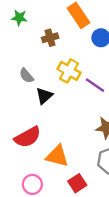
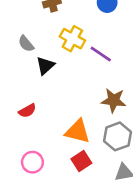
red semicircle: (28, 137) -> (27, 111), size x0.6
orange triangle: (57, 156) -> (78, 131), moved

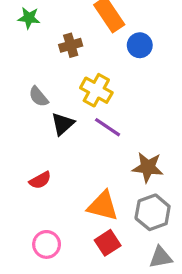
purple line: (101, 54) -> (108, 127), moved

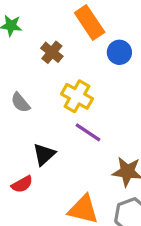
brown cross: (71, 45) -> (52, 52), turned -35
black triangle: (63, 124) -> (44, 154), moved

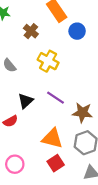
purple line: (88, 132) -> (56, 98), moved

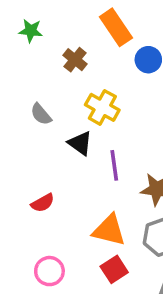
purple line: (56, 98) -> (114, 165), turned 48
black triangle: (26, 101) -> (80, 143), moved, turned -42

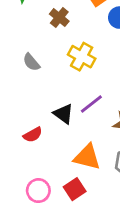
black triangle: (80, 143) -> (63, 114), moved
purple line: (114, 165) -> (91, 104), turned 60
red square: (114, 269) -> (75, 189), moved

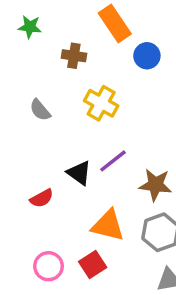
brown cross: (59, 18) -> (74, 56), turned -30

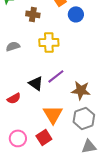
yellow cross: (101, 103) -> (49, 42), turned -30
gray semicircle: (40, 110) -> (13, 46), turned 112
orange triangle: (108, 225) -> (53, 114), turned 45

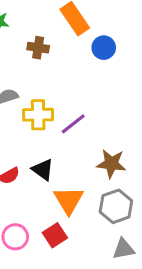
yellow cross: (49, 42) -> (38, 115), moved
purple line: (56, 76) -> (73, 124), moved
black triangle: (36, 83) -> (43, 170), moved

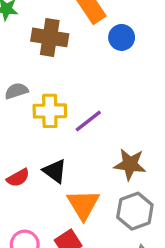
brown cross: (38, 48) -> (50, 37), size x1.5

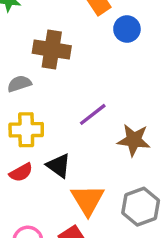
brown cross: (50, 37) -> (52, 50), moved
yellow cross: (50, 111) -> (26, 130), moved
brown star: (130, 164) -> (134, 140), moved

